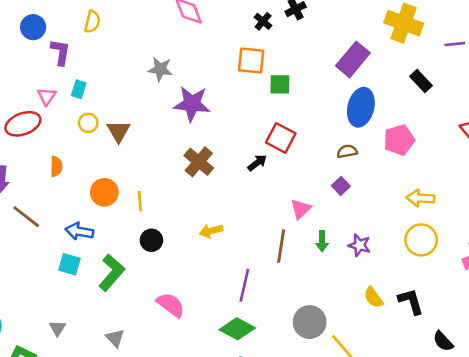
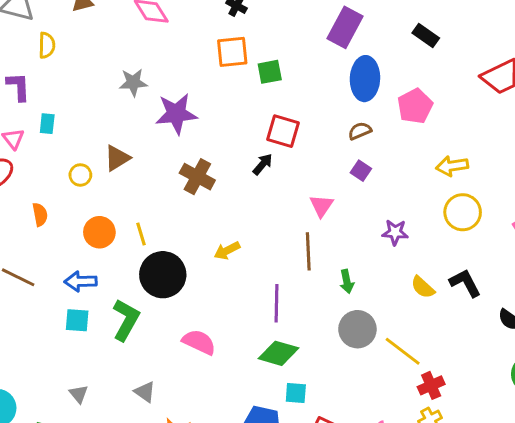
yellow circle: (88, 123) -> (80, 175), moved
brown triangle: (119, 131) -> (117, 158), moved, turned 40
black circle: (151, 240) -> (163, 275), size x1.8
green arrow: (322, 241) -> (347, 281), moved

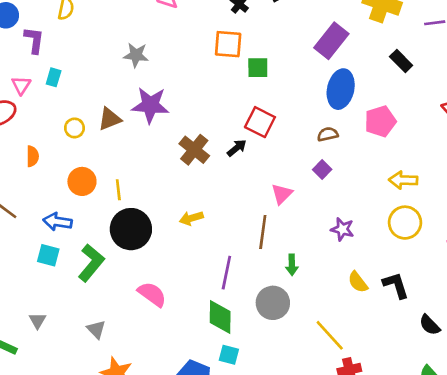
purple star: (176, 114) -> (150, 105), moved
brown cross: (197, 177) -> (194, 150), moved
gray circle: (357, 329) -> (273, 303), moved
green diamond: (279, 353) -> (220, 317), turned 64

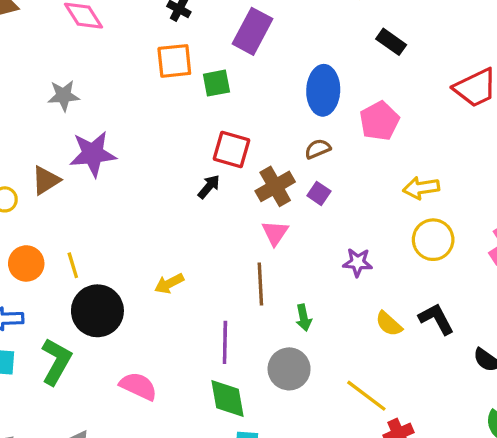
purple rectangle: (331, 41) -> (252, 31), moved
brown cross: (194, 150) -> (275, 186), moved, turned 32

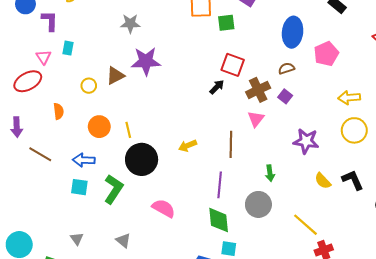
purple star: (358, 262) -> (306, 141), size x1.4
brown line: (260, 284) -> (231, 144), moved

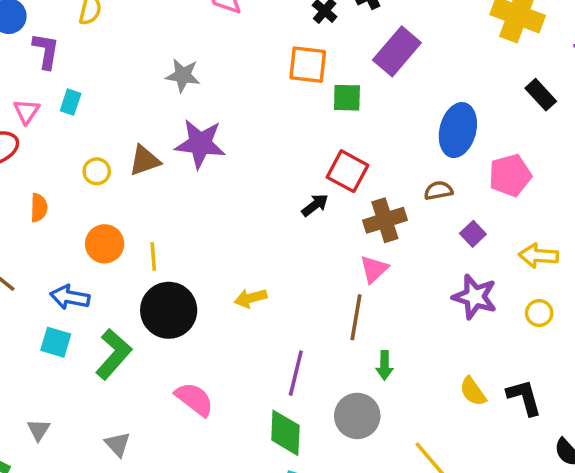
purple square: (285, 96) -> (473, 234), moved
yellow circle: (354, 130) -> (539, 313), size x0.6
purple star: (306, 141) -> (475, 297), moved
brown line: (231, 144) -> (356, 317), moved

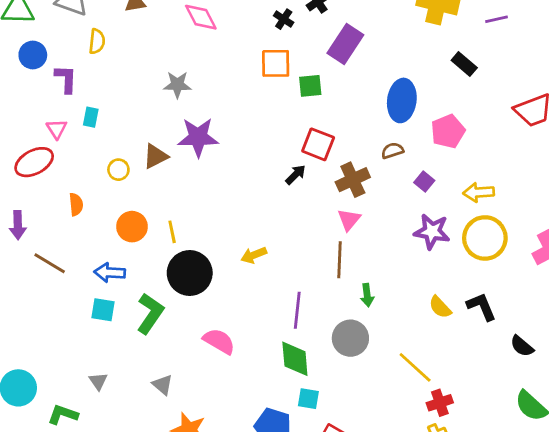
yellow circle: (539, 313) -> (485, 238), size x2.0

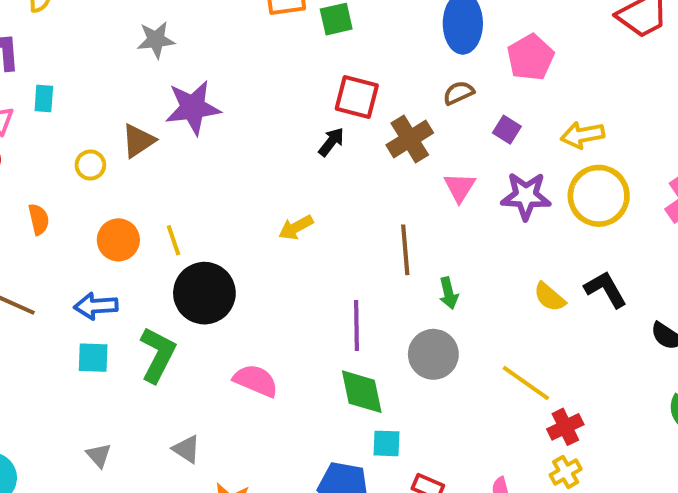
pink triangle: (349, 220) -> (460, 187), moved
yellow arrow: (254, 255) -> (296, 227), moved

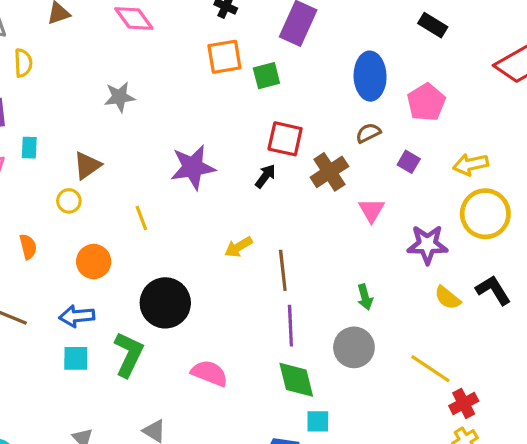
purple star: (193, 108) -> (193, 167), moved
brown triangle: (138, 141) -> (87, 165), moved
purple star: (526, 196) -> (427, 244), moved
yellow line: (174, 240) -> (141, 218), moved
brown line: (405, 250) -> (283, 270), moved

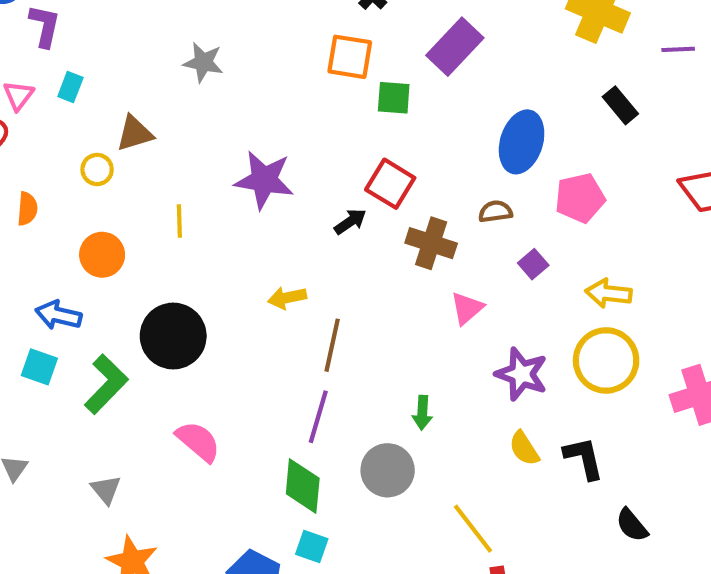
brown cross: (329, 172) -> (431, 243), turned 33

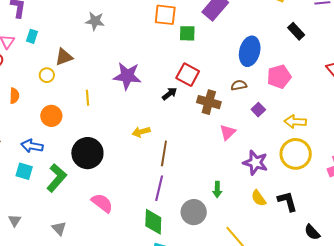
green arrow: (422, 413) -> (217, 190), moved

